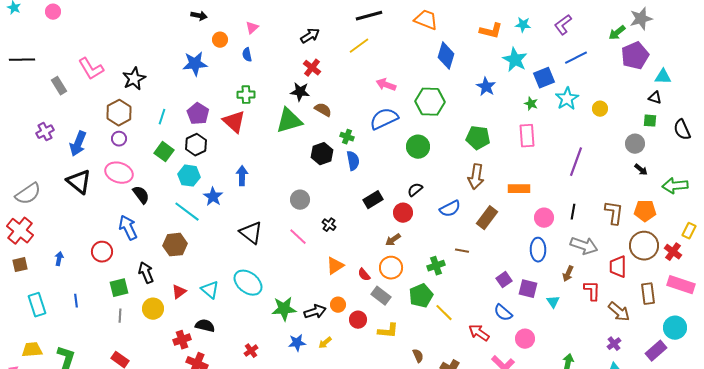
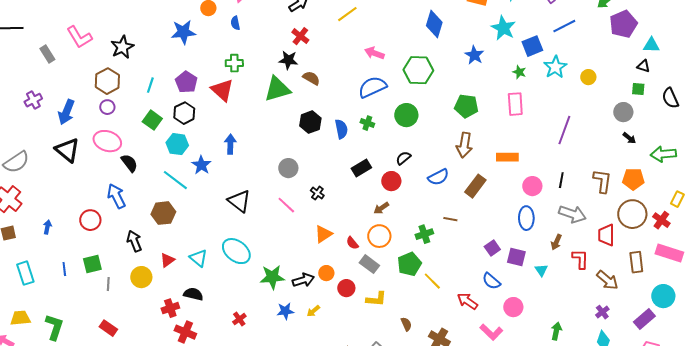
green cross: (347, 137) -> (367, 123), moved
green square: (119, 288) -> (92, 264), moved

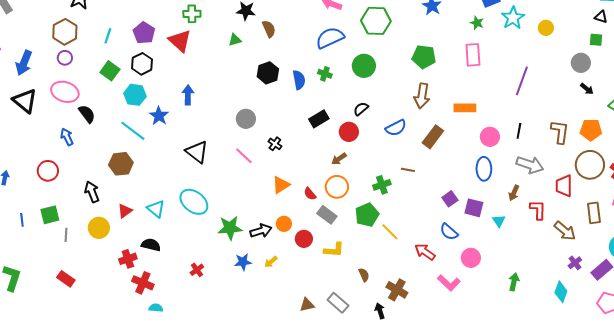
brown semicircle: (311, 78) -> (269, 29), turned 36
green triangle: (277, 89) -> (235, 40), size x0.5
blue arrow: (116, 196) -> (67, 137), moved, size x0.7
purple cross: (602, 312) -> (575, 263), moved

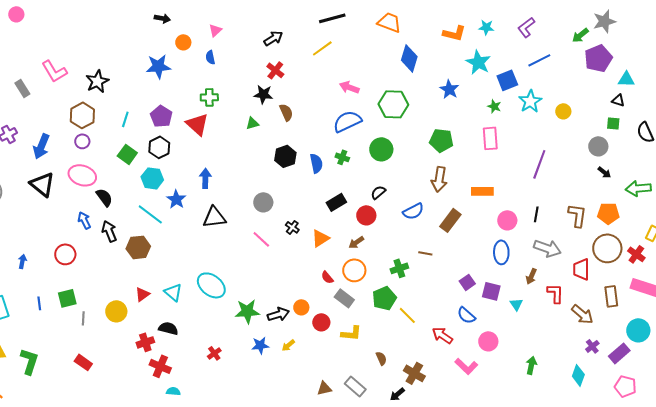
black triangle: (197, 152) -> (214, 217), moved, turned -45
orange triangle: (281, 185) -> (320, 238), moved
black arrow: (92, 192) -> (109, 231), moved
black arrow: (380, 311) -> (397, 394), turned -112

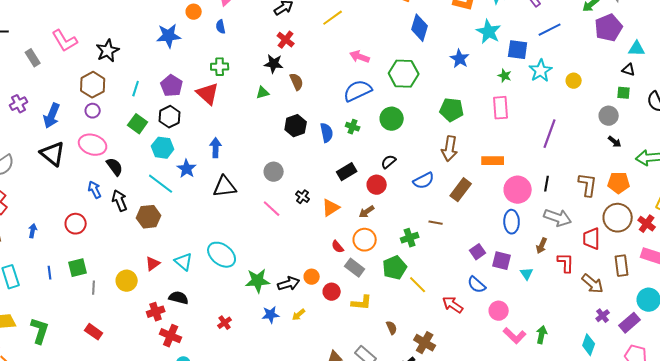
blue square: (507, 80) -> (518, 50), turned 30
pink circle: (507, 220) -> (518, 190), size x1.4
pink L-shape: (466, 366) -> (515, 336), moved

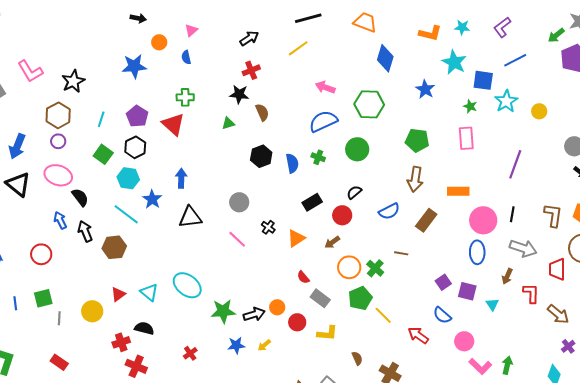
red cross: (286, 40) -> (251, 70), turned 30
green cross: (410, 238) -> (375, 268), turned -30
orange circle: (365, 240) -> (349, 267), moved

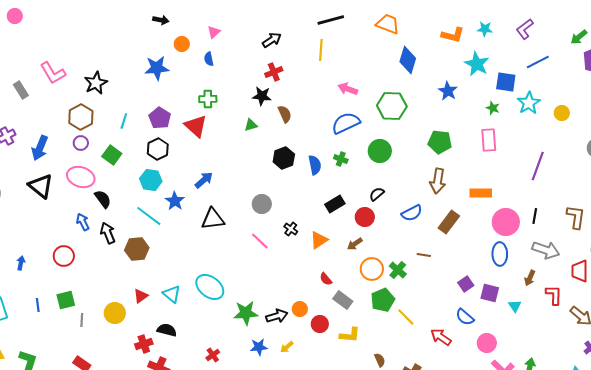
yellow line: (298, 48) -> (321, 50), turned -50
green square: (103, 154) -> (112, 155), moved
blue arrow: (181, 178) -> (204, 180), turned 48

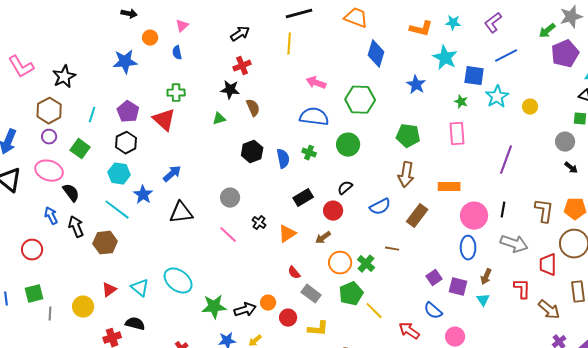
blue semicircle: (346, 123) -> (314, 117), turned 32
brown arrow: (530, 278) -> (486, 277), moved

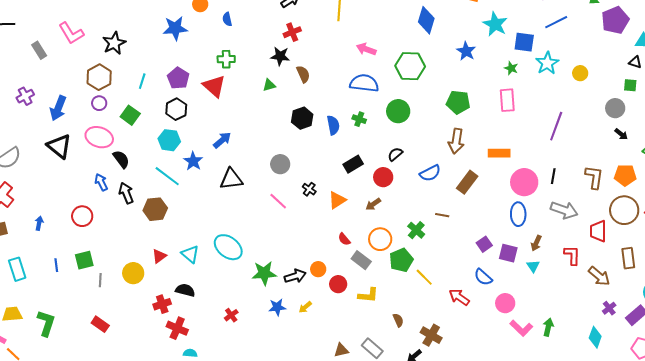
orange circle: (340, 263) -> (380, 239), moved

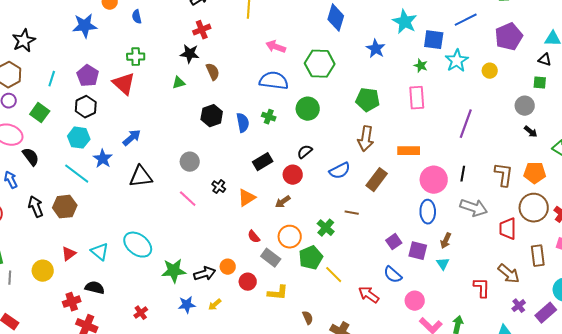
purple pentagon: (615, 20) -> (509, 37), moved
black arrow: (126, 193) -> (36, 207), moved
red L-shape: (572, 255) -> (482, 288), moved

